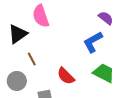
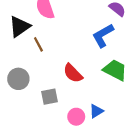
brown line: (32, 59) -> (38, 44), moved

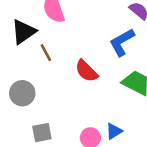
red semicircle: (73, 73) -> (86, 71), moved
gray square: (50, 97) -> (42, 133), moved

